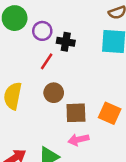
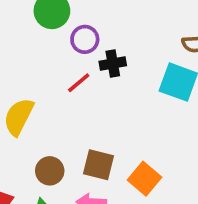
black cross: (66, 42) -> (113, 64), turned -36
brown circle: (54, 93) -> (50, 171), moved

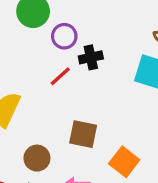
brown square: (98, 165) -> (83, 134), moved

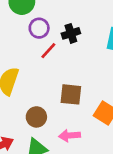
purple circle: (64, 36) -> (39, 28), moved

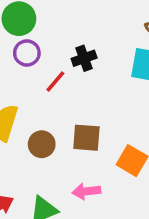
purple circle: (39, 28) -> (27, 53), moved
brown circle: (36, 117) -> (42, 144), moved

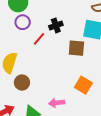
brown square: (86, 138) -> (76, 48), moved
brown circle: (42, 144) -> (22, 83), moved

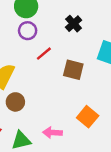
black cross: (56, 25) -> (74, 24), moved, turned -32
brown square: (76, 48) -> (73, 70), moved

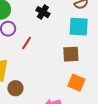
brown square: (73, 70) -> (71, 54), moved

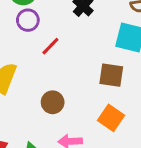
brown circle: (15, 88) -> (53, 102), moved

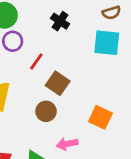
brown square: (111, 75) -> (58, 83), moved, turned 35

